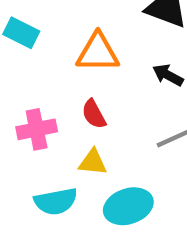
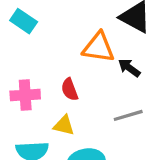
orange triangle: (98, 53) -> (99, 47), moved

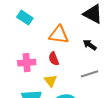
orange triangle: (99, 47) -> (59, 35), moved
yellow triangle: (64, 125) -> (51, 81), turned 40

